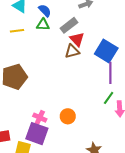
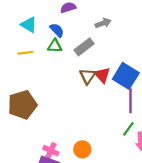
red triangle: (77, 39) -> (102, 75), moved
brown triangle: (72, 51) -> (88, 76), turned -42

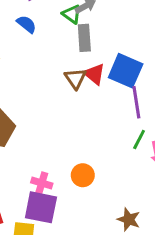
green triangle: (55, 46) -> (72, 14), moved, turned 42
gray rectangle: (84, 47) -> (84, 38), moved, turned -48

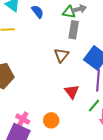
green triangle: (72, 14) -> (69, 12), turned -40
red triangle: (94, 74) -> (72, 92), moved

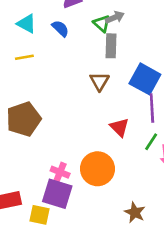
green triangle: (69, 12) -> (102, 24), turned 40
orange circle: (51, 120) -> (97, 169), size x1.6

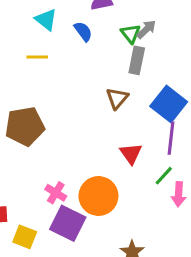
gray arrow: (115, 17) -> (146, 29), turned -30
purple square: (57, 194) -> (68, 223), moved

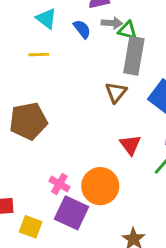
gray arrow: (146, 29) -> (112, 23), moved, turned 48
green triangle: (131, 34) -> (127, 30), turned -36
gray rectangle: (137, 60) -> (134, 56), size x1.4

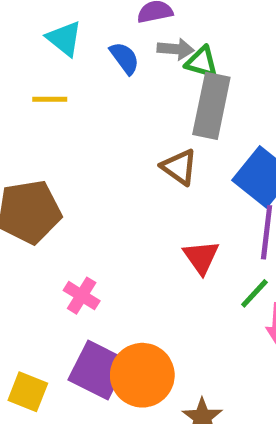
brown triangle: (116, 92) -> (179, 167), turned -35
pink cross: (59, 184) -> (82, 296), moved
orange circle: (100, 186) -> (142, 375), moved

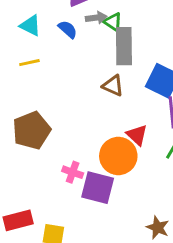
green triangle: (202, 62) -> (113, 22), turned 30
purple square: (98, 370) -> (98, 188), moved
orange circle: (142, 375) -> (118, 156), moved

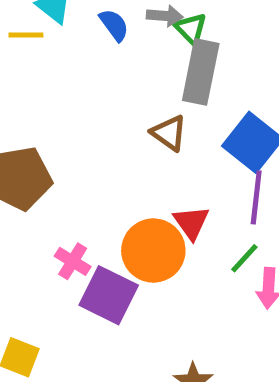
yellow line: (29, 63) -> (26, 35), moved

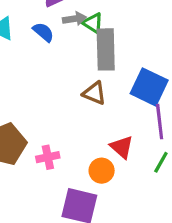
orange circle: (153, 251) -> (102, 171), size x0.6
pink cross: (73, 261) -> (48, 157), moved, turned -30

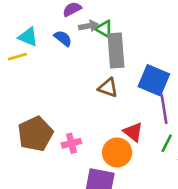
orange circle: (102, 171) -> (117, 152), size x1.4

